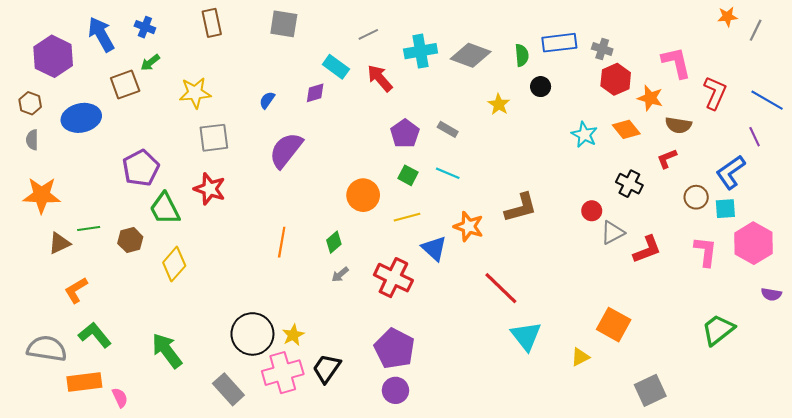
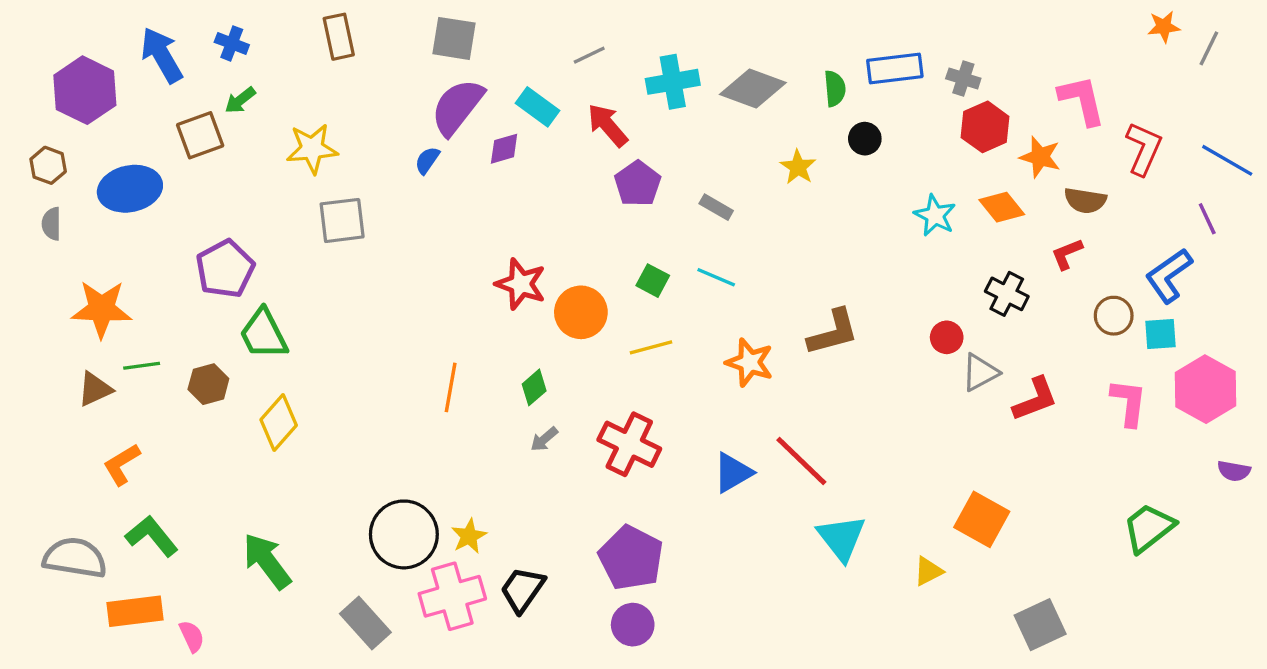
purple pentagon: (405, 134) -> (638, 184), moved
purple semicircle: (286, 150) -> (457, 107), moved
red star: (210, 189) -> (521, 284), moved
orange star: (42, 195) -> (102, 309), moved
blue triangle: (434, 248) -> (733, 473), moved, turned 48

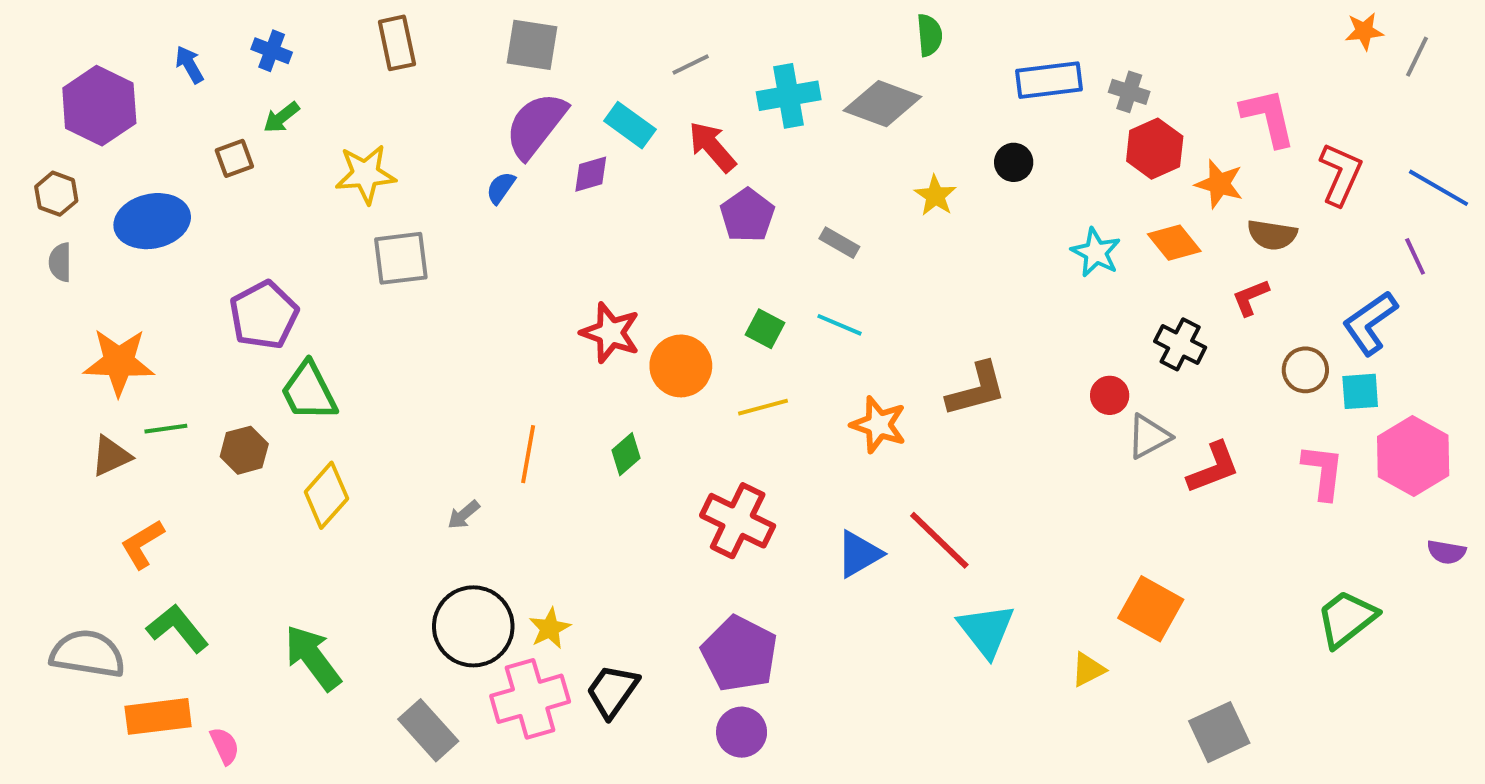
blue arrow: (162, 55) -> (189, 64), size x0.6
green semicircle: (835, 89) -> (929, 35), moved
brown square: (200, 135) -> (234, 158), size x0.7
gray arrow: (544, 439) -> (463, 515), moved

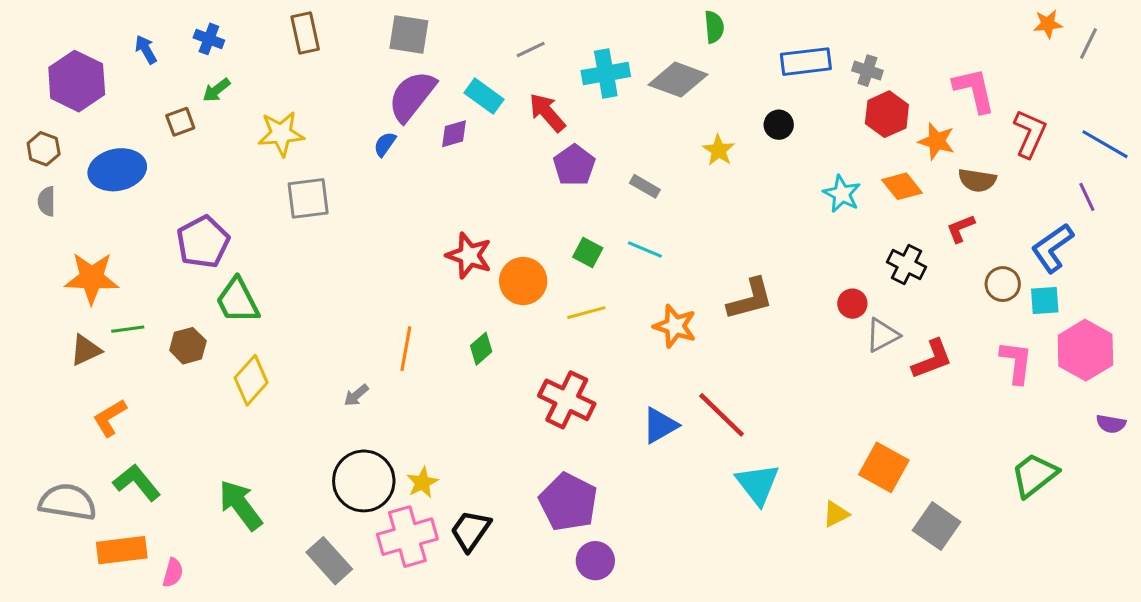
purple circle: (742, 732) -> (595, 561), moved
gray square: (1219, 732) -> (937, 526), moved, turned -30
pink semicircle: (225, 746) -> (173, 573), turned 40

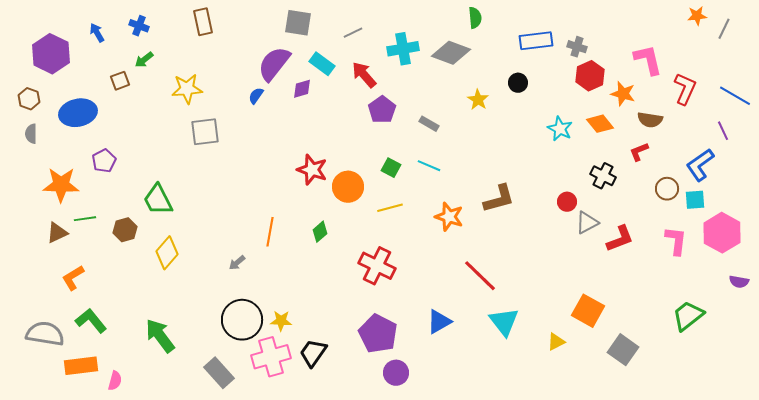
gray square: (409, 34) -> (298, 23), moved
purple pentagon: (203, 242) -> (104, 161), moved, size x0.7
blue triangle: (660, 425) -> (439, 322), moved
yellow star: (422, 482) -> (281, 321), turned 30

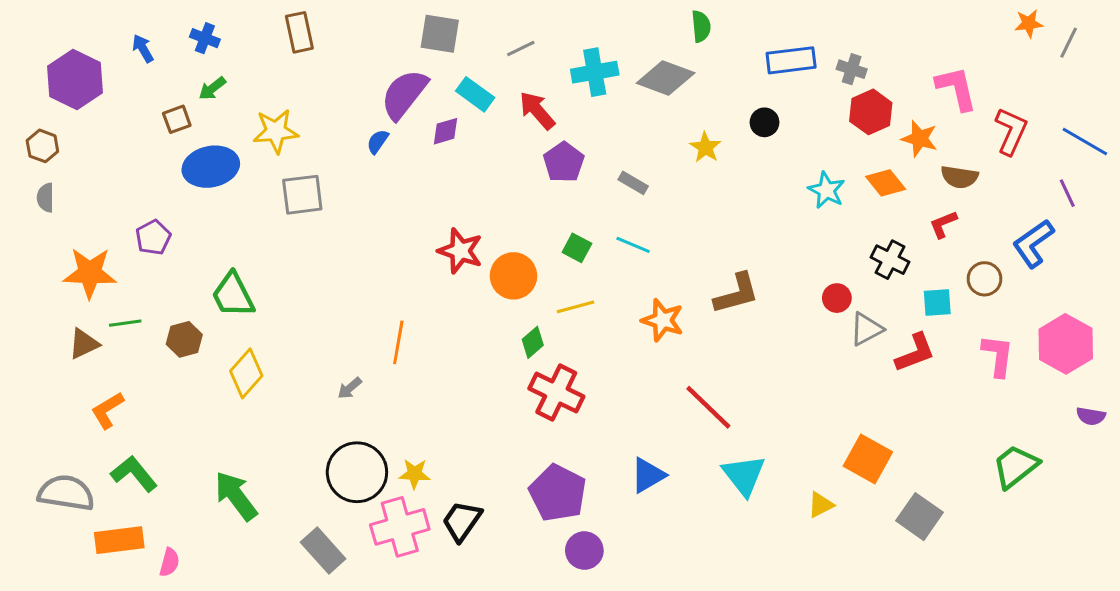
blue ellipse: (78, 113) -> (211, 167), moved
cyan square: (695, 200) -> (937, 302), moved
green diamond: (320, 232) -> (533, 342), moved

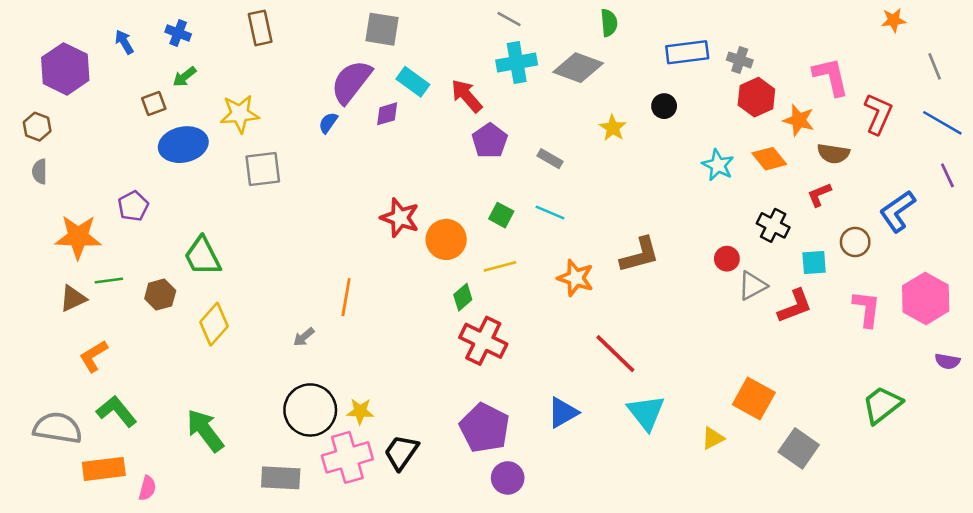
gray line: (1069, 43) -> (935, 66), moved, turned -48
gray line: (521, 48) -> (509, 19), moved, turned 55
purple line: (1067, 193) -> (947, 175), moved
gray rectangle: (323, 551) -> (281, 478), turned -45

